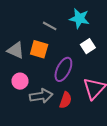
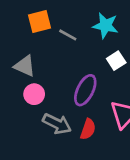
orange square: (39, 49) -> (40, 22), moved, turned -30
pink circle: (20, 81) -> (34, 94), moved
gray arrow: (41, 96) -> (57, 124), turned 35

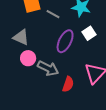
purple ellipse: (85, 90) -> (65, 41), moved
gray arrow: (57, 124) -> (48, 68), moved

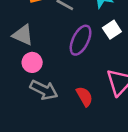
gray arrow: (48, 68) -> (44, 90), moved
red semicircle: (68, 84) -> (84, 96), turned -49

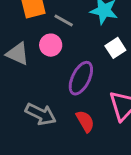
purple ellipse: (81, 40) -> (81, 78), moved
pink circle: (32, 62) -> (51, 45), moved

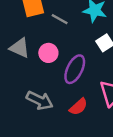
pink circle: (51, 45) -> (48, 53), moved
red semicircle: (85, 121) -> (78, 107), turned 78

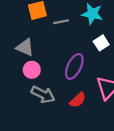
gray line: (60, 19) -> (61, 22), turned -40
pink circle: (48, 53) -> (32, 70), moved

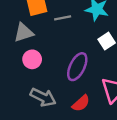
gray triangle: (25, 47) -> (24, 32), moved, turned -42
pink circle: (32, 70) -> (32, 59), moved

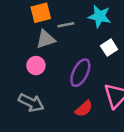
gray triangle: (24, 32) -> (46, 39), moved
gray arrow: (43, 97) -> (31, 103), moved

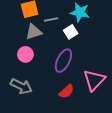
white square: (109, 48) -> (71, 32), moved

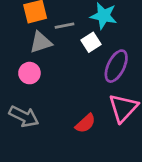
purple ellipse: (63, 61) -> (116, 66), moved

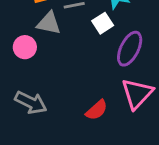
gray triangle: (41, 42) -> (49, 23), turned 30
pink circle: (29, 73) -> (25, 47), moved

